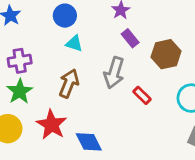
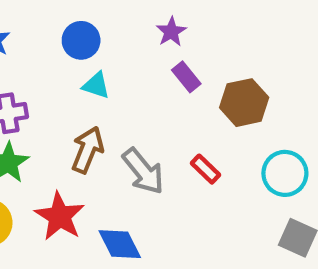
gray arrow: (114, 73) -> (143, 171), moved, turned -56

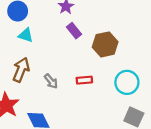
red rectangle: (206, 169) -> (84, 80), turned -49
gray arrow: (143, 171) -> (51, 81), size x0.6

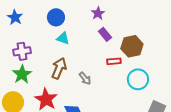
red rectangle: (84, 80) -> (114, 61), moved
cyan circle: (127, 82) -> (138, 79), moved

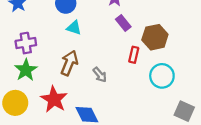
red rectangle: (114, 61) -> (134, 55), turned -72

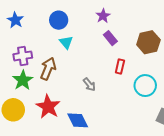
cyan triangle: (74, 28) -> (66, 42), turned 32
brown hexagon: (155, 37) -> (148, 42), moved
brown arrow: (69, 63) -> (48, 69), moved

